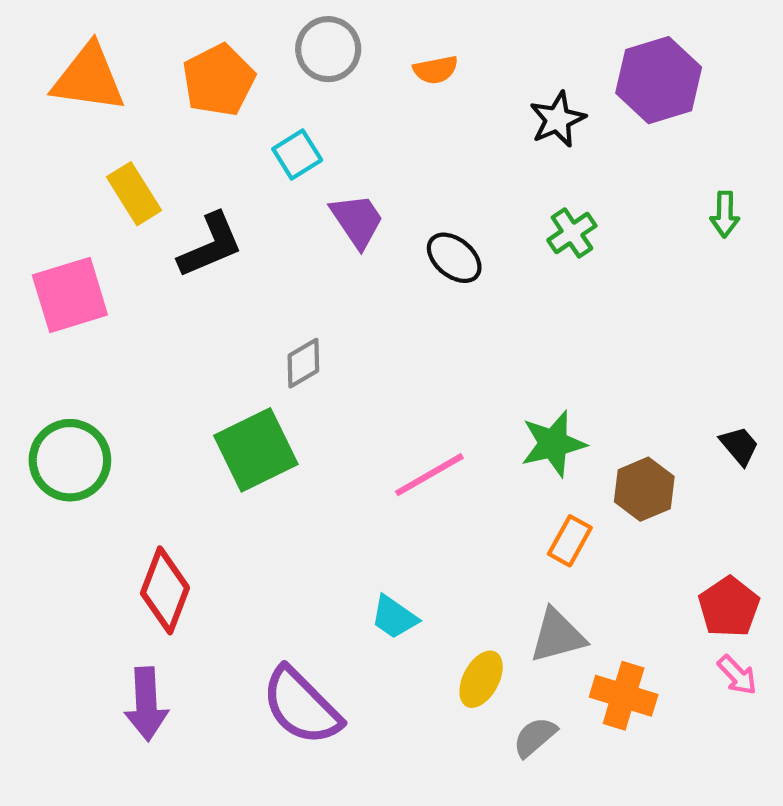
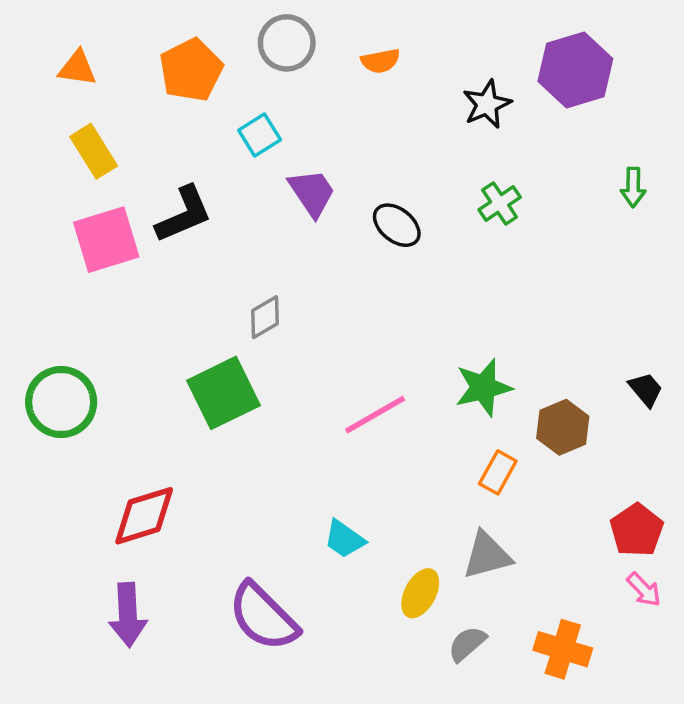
orange triangle: (89, 78) -> (77, 68), size x0.6
yellow rectangle: (134, 194) -> (94, 151), moved
pink square: (70, 295) -> (106, 240), moved
red diamond: (165, 590) -> (144, 516), turned 52
orange cross: (624, 696) -> (563, 649), moved

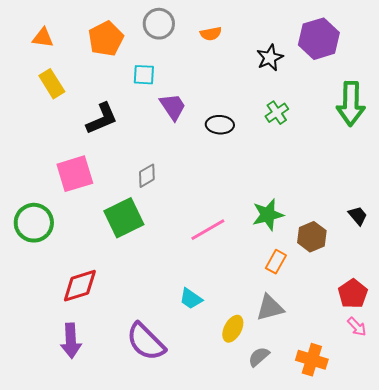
cyan square: (260, 135) -> (144, 75), turned 35
green arrow: (633, 187) -> (351, 104), size x2.0
black ellipse: (397, 225) -> (220, 125), turned -36
pink square: (106, 240) -> (75, 174), moved

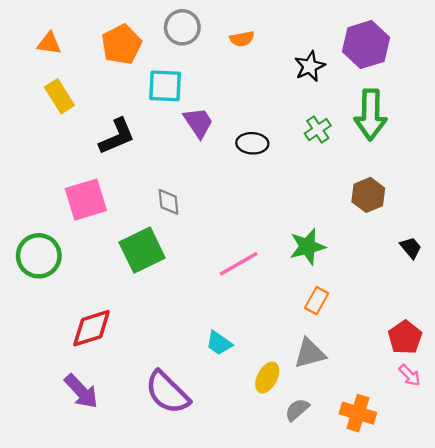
cyan square: (144, 75) -> (165, 86), size x1.4
green arrow: (351, 104) -> (371, 115), moved
gray diamond: (147, 176) -> (169, 202), turned -65
brown hexagon: (312, 237) -> (368, 195), moved
purple arrow: (71, 341) -> (81, 391), turned -40

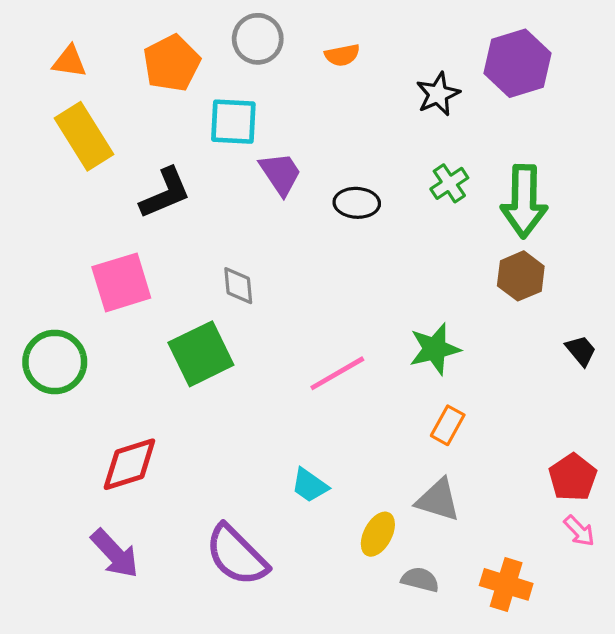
yellow rectangle: (59, 96) -> (84, 136), size x1.4
green arrow: (371, 115) -> (524, 201), moved
gray triangle: (310, 353) -> (438, 500), turned 32
gray semicircle: (297, 410) -> (420, 580), turned 55

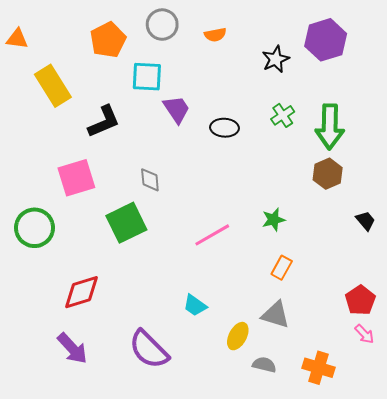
orange triangle: (69, 62) -> (17, 39), moved
green star: (435, 349) -> (274, 220), size x0.7

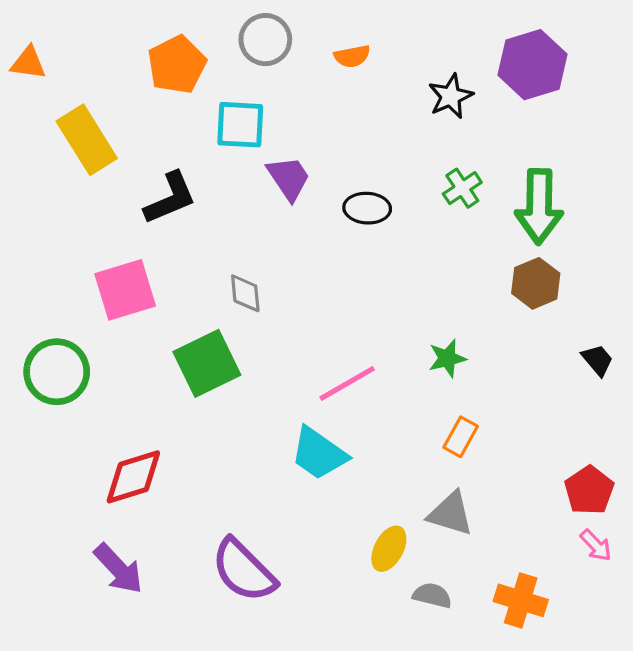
cyan trapezoid: (195, 305) -> (319, 454), moved, size x1.5

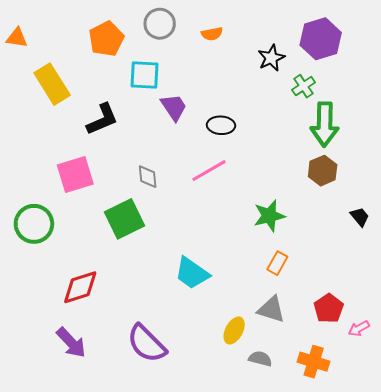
green cross: (462, 188) -> (303, 86), moved
green star: (447, 358) -> (269, 216), size x1.4
pink line: (347, 383) -> (209, 171), moved
red pentagon: (589, 490) -> (329, 308), moved
pink arrow: (596, 545) -> (359, 328), turned 105

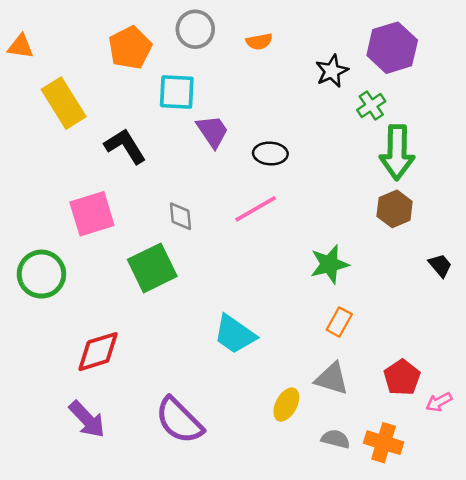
black L-shape: (102, 119) -> (125, 146), turned -99
gray semicircle: (260, 359) -> (336, 439), moved

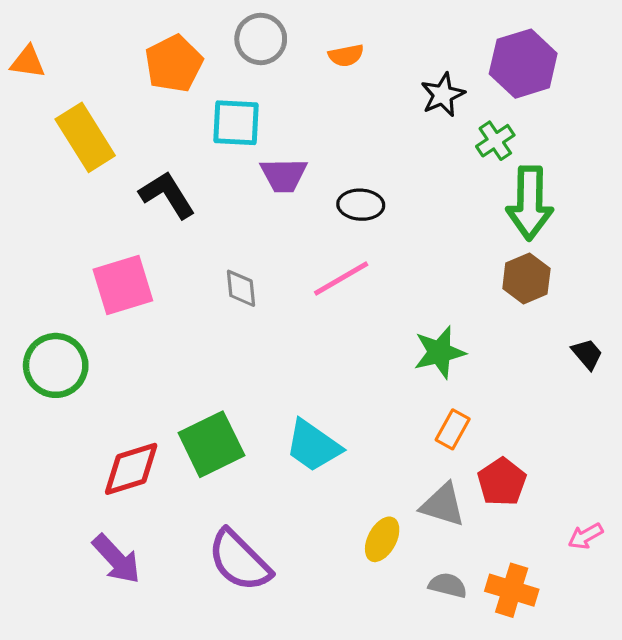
purple trapezoid: (212, 131) -> (284, 175), turned 123
green square: (152, 268) -> (211, 444), moved
red pentagon: (402, 377) -> (502, 482), moved

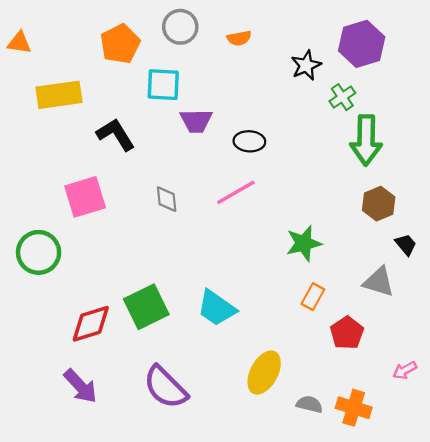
yellow rectangle: (85, 137) -> (59, 95), turned -66
brown hexagon: (526, 278) -> (379, 204), moved
gray triangle: (443, 505) -> (379, 282), moved
yellow ellipse: (382, 539) -> (264, 373), size x1.4

